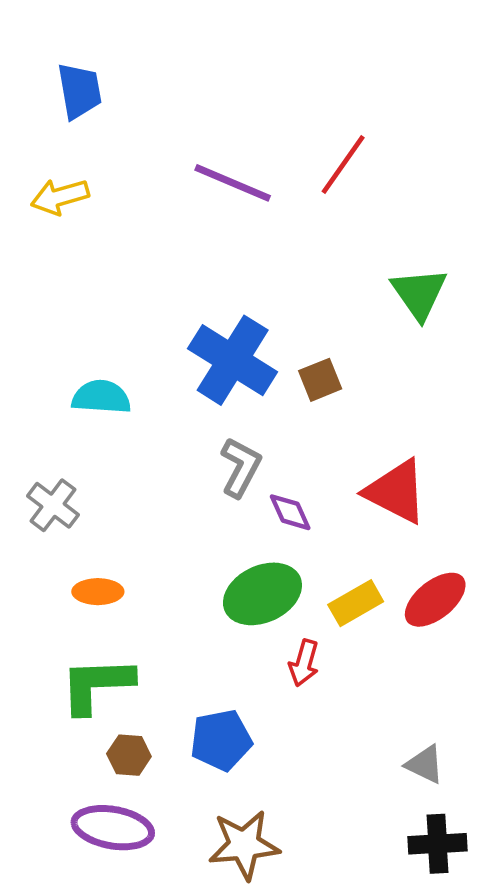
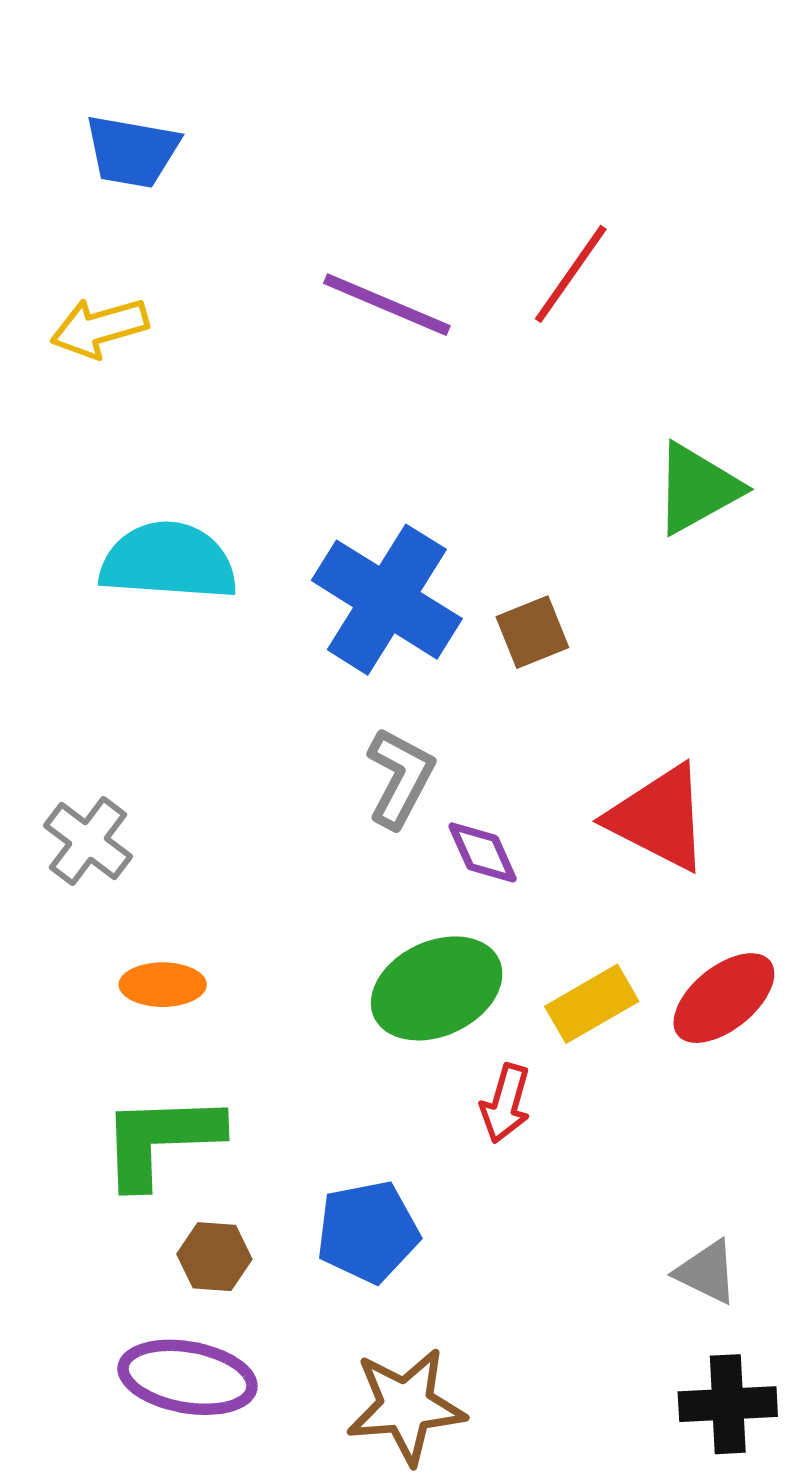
blue trapezoid: (79, 91) -> (132, 151), turned 110
green triangle: (419, 293) -> (697, 488), turned 36
cyan semicircle: (101, 397) -> (168, 561), moved, size x1.4

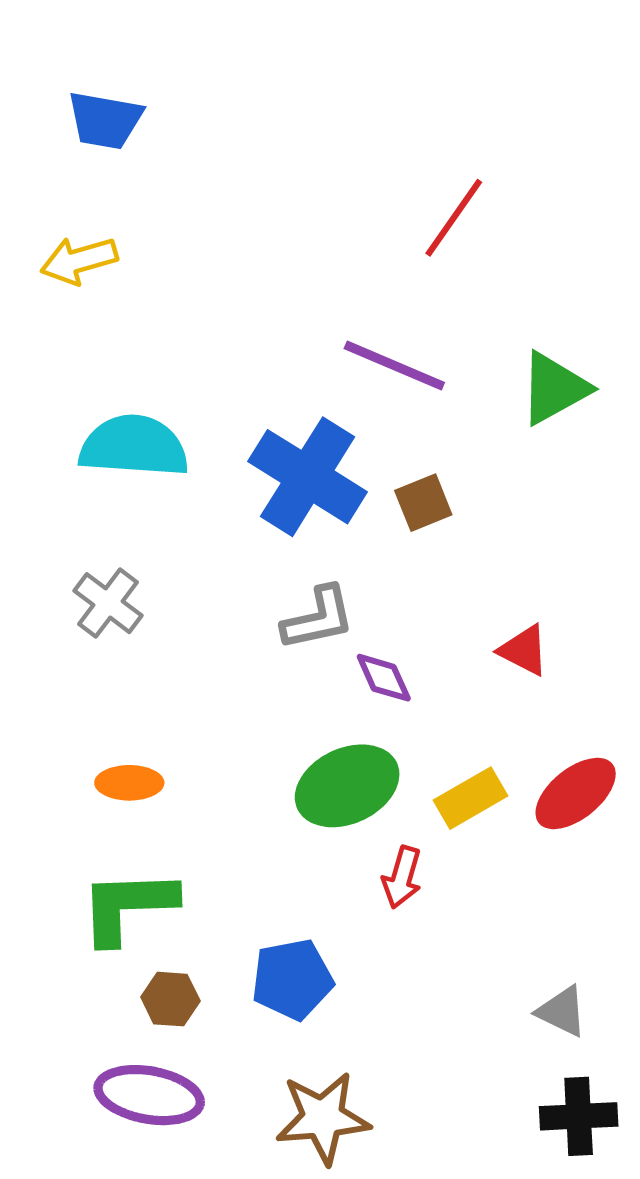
purple line: (387, 305) -> (394, 365), moved
gray L-shape: (400, 778) -> (318, 618), turned 50
red triangle: (659, 818) -> (524, 650), size x0.6
gray cross: (88, 841) -> (108, 603), moved

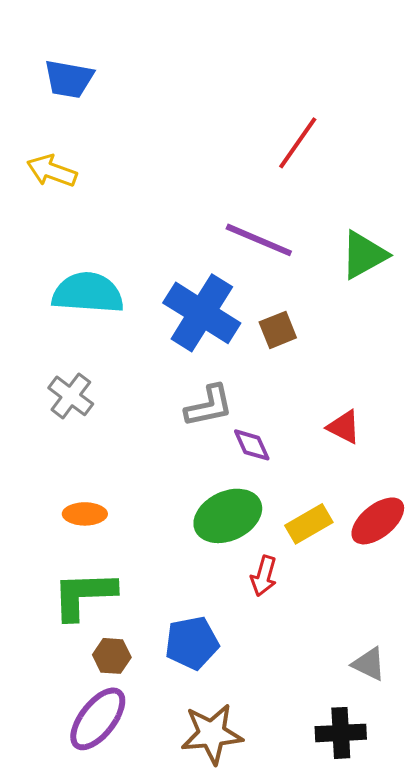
yellow arrow: (79, 260) -> (52, 171), turned 36
purple ellipse: (149, 1095) -> (98, 719), turned -62
black cross: (579, 1116) -> (341, 733), moved

